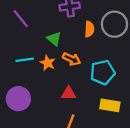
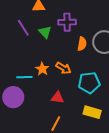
green triangle: (54, 39) -> (45, 32), moved
cyan line: (25, 60) -> (24, 77), moved

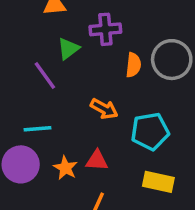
purple line: (23, 28) -> (45, 75), moved
green triangle: (45, 32) -> (68, 49), turned 40
orange star: (42, 69) -> (65, 168), moved

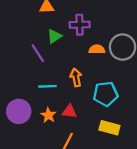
orange semicircle: (133, 65) -> (97, 49), turned -98
orange arrow: (104, 109) -> (76, 77), turned -132
cyan line: (38, 129) -> (47, 86), moved

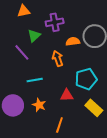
orange arrow: (76, 77) -> (58, 58), moved
red triangle: (69, 111) -> (67, 95), moved
yellow rectangle: (109, 128) -> (94, 108), turned 36

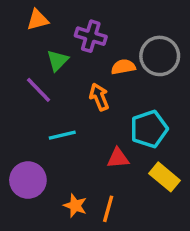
purple cross: (55, 22) -> (91, 36), turned 30
orange star: (39, 105) -> (75, 206), moved

